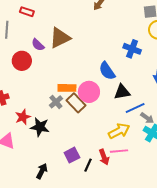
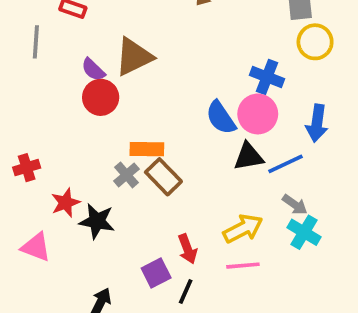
red circle: (22, 61) -> (101, 97), moved
pink circle: (89, 92) -> (258, 114), moved
blue line: (135, 108) -> (285, 164), moved
red arrow: (104, 157) -> (188, 249), moved

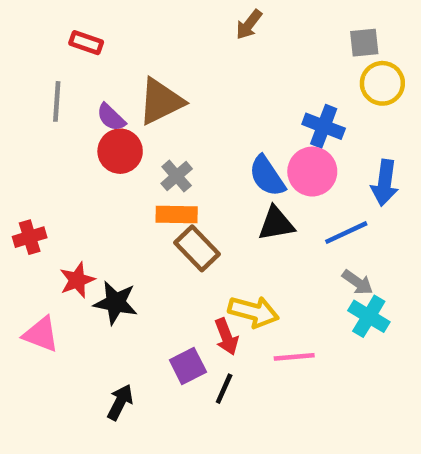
gray line: (36, 42) -> (57, 101), moved
black triangle: (249, 156) -> (276, 224), moved
gray cross: (126, 175) -> (177, 176), moved
yellow arrow: (243, 229) -> (253, 312), moved, turned 42

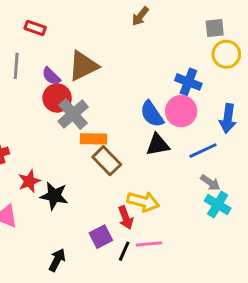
gray cross: (177, 176) -> (73, 114), moved, size x1.5
pink line: (294, 357) -> (149, 244), moved

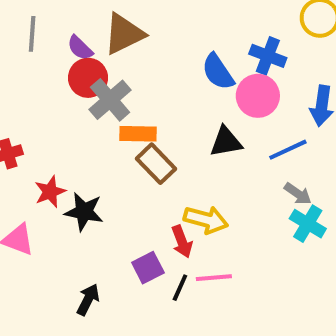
blue semicircle: (152, 114) -> (218, 72), moved

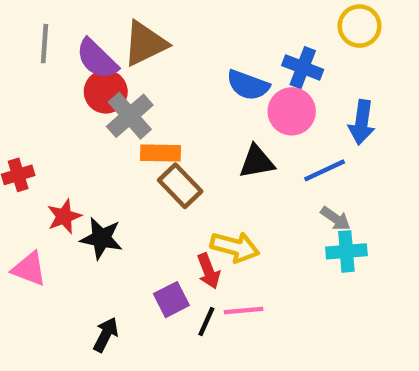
purple semicircle: (80, 48) -> (97, 59), size x1.5
blue semicircle: (218, 72) -> (248, 85), turned -36
cyan cross: (308, 224) -> (346, 251), turned -36

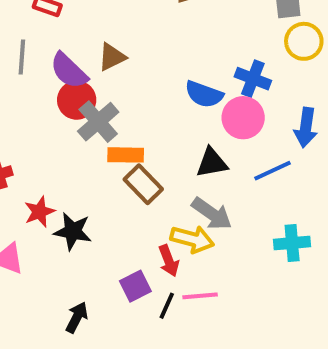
brown triangle: (145, 44) -> (112, 57), size x0.7
gray arrow: (335, 219) -> (212, 214), moved, size x1.5

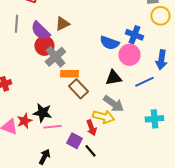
red star: (39, 212) -> (24, 121), moved
purple square: (135, 286) -> (74, 141), turned -35
pink line: (200, 296) -> (52, 127), moved
black line: (167, 306) -> (90, 151), turned -64

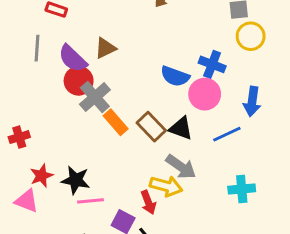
orange rectangle: (69, 74) -> (116, 122), turned 48
black triangle: (113, 78) -> (181, 128), turned 30
brown rectangle: (78, 89) -> (151, 127), moved
red star: (24, 121) -> (41, 176), moved

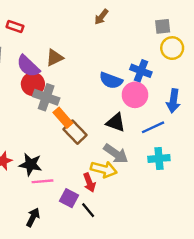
gray cross: (95, 97) -> (46, 97), turned -30
brown rectangle: (151, 127) -> (75, 132), moved
cyan cross: (242, 189) -> (159, 158), moved

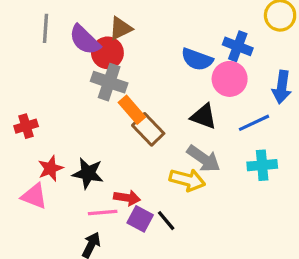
red circle: (33, 84) -> (107, 53), moved
pink line: (43, 181) -> (103, 212), moved
red arrow: (89, 182) -> (127, 198), moved, turned -60
black line: (88, 210) -> (166, 221), moved

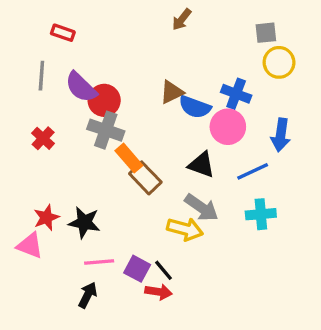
brown triangle: (120, 28) -> (172, 92), moved
red cross: (26, 126) -> (43, 138), moved, turned -30
red arrow: (127, 198) -> (159, 292), moved

